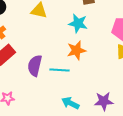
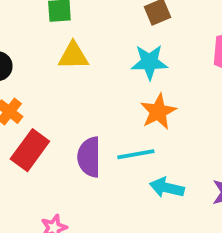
cyan arrow: (70, 103) -> (167, 188), moved

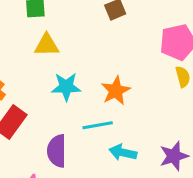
cyan star: (149, 62) -> (66, 87), moved
purple semicircle: (89, 157) -> (57, 151), moved

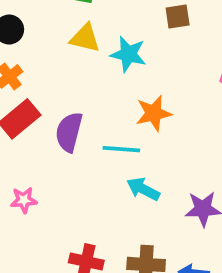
cyan star: (66, 87) -> (128, 54), moved
purple semicircle: (57, 151) -> (69, 132), moved

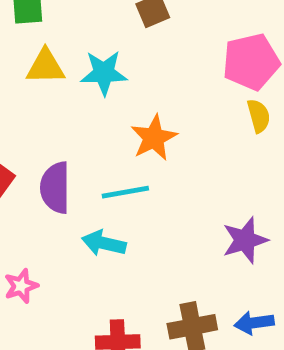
cyan arrow: (143, 189) -> (104, 243), moved

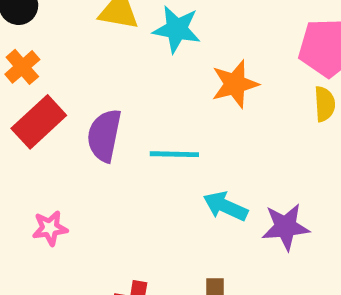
orange star: (154, 138) -> (235, 84), moved
cyan arrow: (104, 243) -> (225, 206), moved

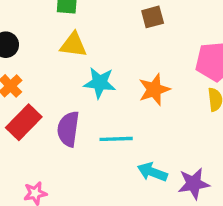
cyan star: (177, 29) -> (100, 83), moved

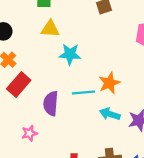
orange star: (154, 89) -> (109, 83), moved
purple semicircle: (68, 129) -> (51, 103), moved

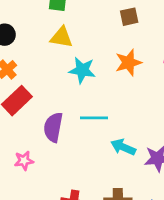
orange star: (109, 83) -> (128, 63), moved

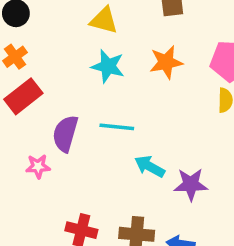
yellow triangle: (61, 37) -> (104, 20), moved
pink star: (24, 161) -> (38, 166), moved

